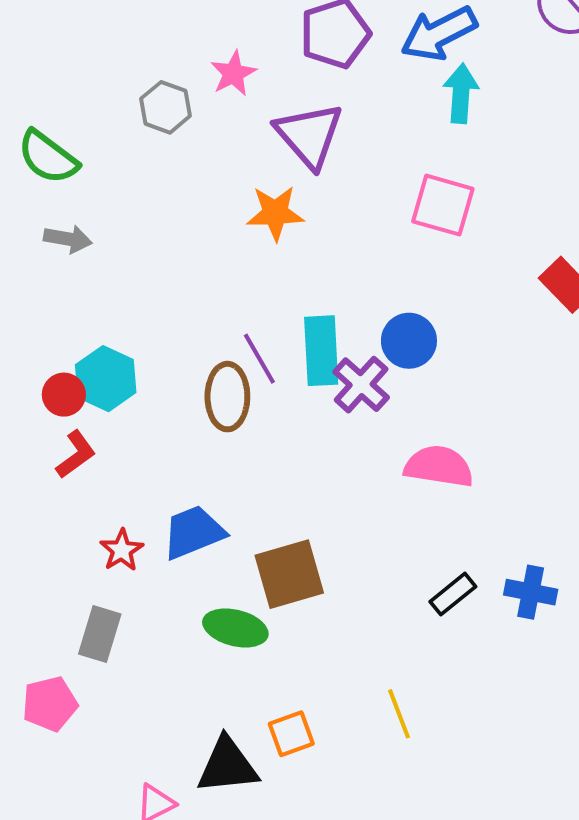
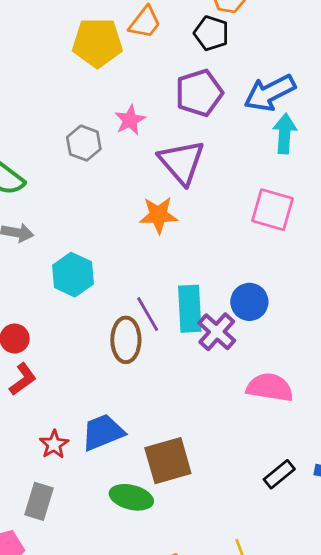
cyan hexagon: (106, 379) -> (73, 275), moved

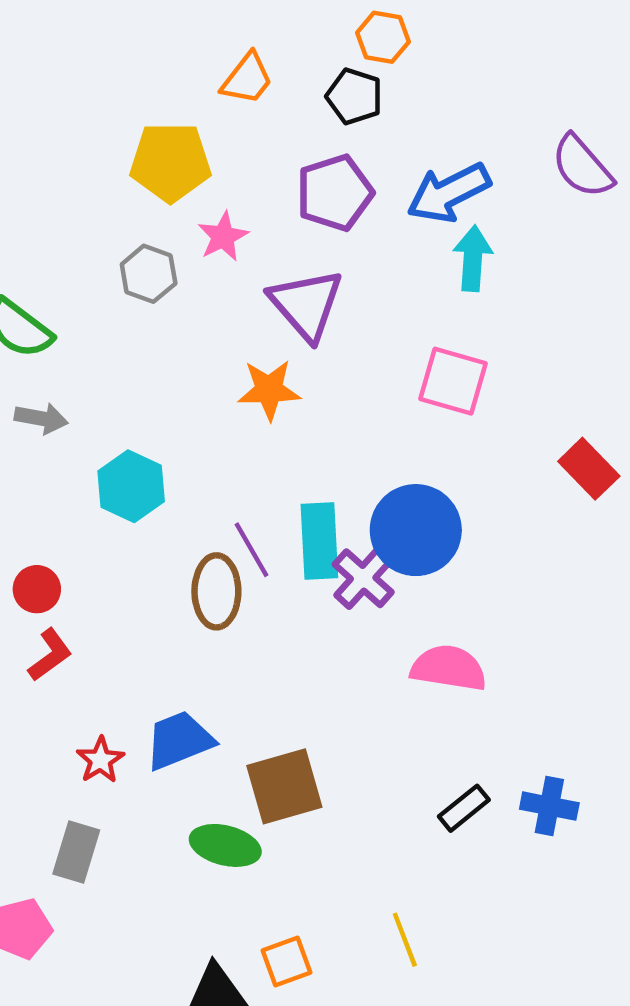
yellow pentagon: (97, 43) -> (170, 162), moved
blue circle: (249, 302) -> (416, 530), size x1.5

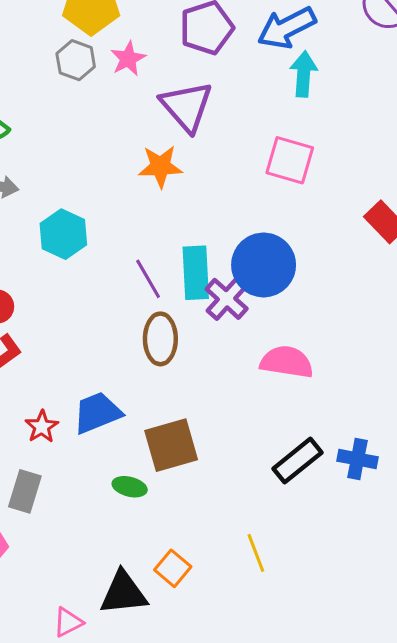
gray hexagon: (149, 274) -> (76, 60), moved
brown ellipse: (216, 591) -> (160, 339), moved
black rectangle: (464, 808) -> (297, 461), size x1.4
green ellipse: (225, 845) -> (130, 487), size x0.7
orange square: (287, 962) -> (173, 568), turned -30

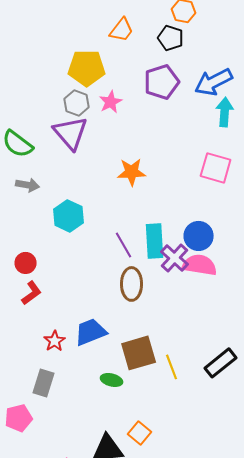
purple triangle: (187, 106) -> (71, 133), moved
blue circle: (264, 265) -> (199, 236), size x0.7
pink semicircle: (287, 362) -> (200, 265), moved
yellow line: (256, 553) -> (172, 367), moved

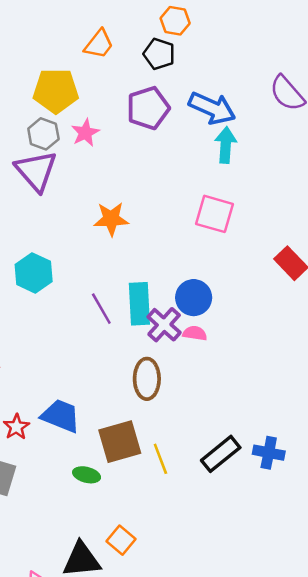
blue arrow: (214, 82) -> (212, 108), turned -129
pink semicircle: (200, 265) -> (195, 333), size x0.6
brown ellipse: (132, 284) -> (147, 379), moved
blue trapezoid: (91, 332) -> (61, 416), turned 44

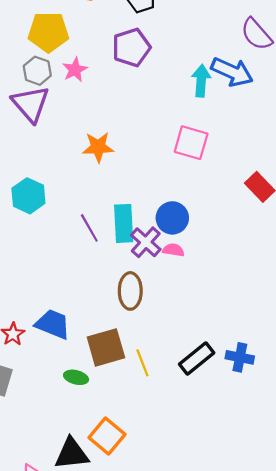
blue arrow: (212, 108) -> (232, 72), moved
orange square: (121, 540) -> (107, 436), size x1.4

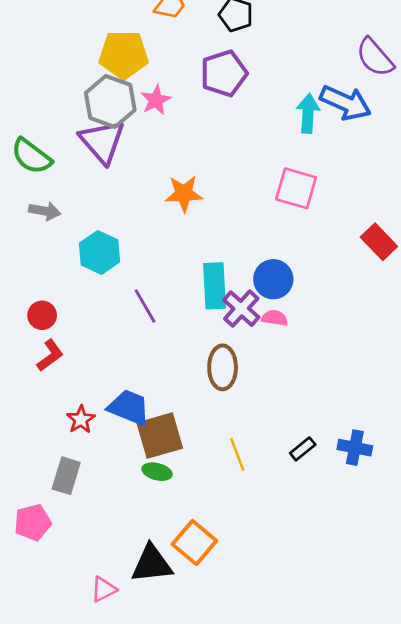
gray hexagon: (37, 71) -> (110, 101), size x1.5
purple line: (89, 228) -> (145, 306), moved
brown square: (106, 347) -> (160, 436), moved
black rectangle: (197, 358) -> (303, 449), size x0.6

